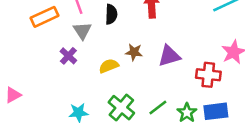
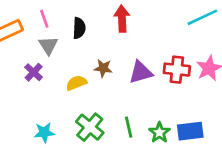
red cross: (208, 75) -> (177, 70), moved
green line: (158, 108) -> (129, 127), turned -66

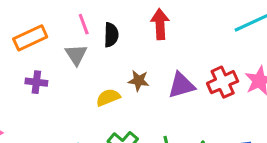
pink line: (44, 19) -> (84, 24), moved
red cross: (177, 70) -> (223, 82), turned -30
purple cross: (34, 72) -> (36, 82), moved, turned -36

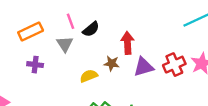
red arrow: (160, 24) -> (127, 43), moved
black semicircle: (111, 35) -> (91, 29), turned 48

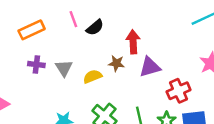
gray triangle: (65, 44) -> (64, 68), moved
red cross: (174, 65) -> (179, 91), moved

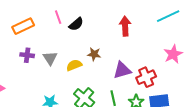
red arrow: (133, 42) -> (125, 26), moved
purple triangle: (150, 67) -> (122, 70), moved

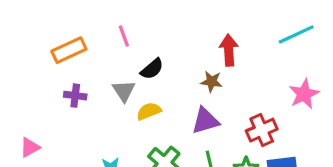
black semicircle: (76, 24) -> (152, 69), moved
brown star: (94, 54) -> (212, 81), moved
gray triangle: (50, 58) -> (124, 91), moved
purple triangle: (122, 70) -> (205, 121), moved

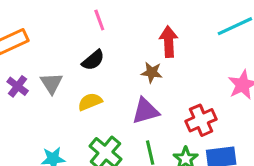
pink line: (124, 36) -> (99, 20), moved
gray triangle: (124, 91) -> (51, 83), moved
purple cross: (75, 96) -> (18, 86), turned 30

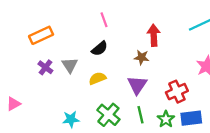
purple triangle: (146, 111) -> (137, 85), turned -40

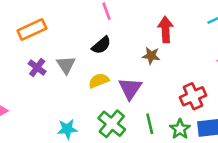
purple triangle: (137, 85) -> (130, 88), moved

